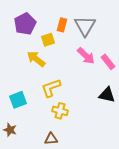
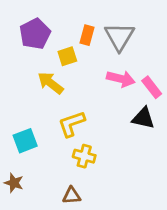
pink arrow: (86, 56) -> (121, 79), turned -30
black triangle: (107, 95) -> (143, 118), moved

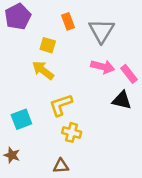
purple pentagon: (35, 34) -> (18, 17), moved
orange rectangle: (87, 35) -> (68, 21), moved, turned -35
yellow square: (67, 56) -> (48, 45), moved, turned 35

